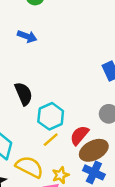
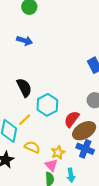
yellow line: (51, 140) -> (25, 120), moved
yellow semicircle: (29, 167) -> (32, 147), size x0.7

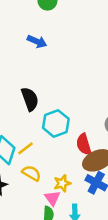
red semicircle: (72, 119) -> (84, 144), turned -60
yellow line: (25, 120) -> (25, 148), moved

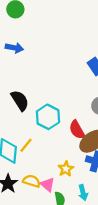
yellow semicircle: (31, 173) -> (32, 181), moved
pink triangle: (52, 198) -> (48, 185), moved

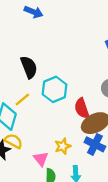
yellow line: (26, 145) -> (22, 99), moved
yellow semicircle: (32, 181) -> (13, 141), moved

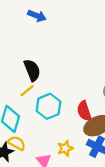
cyan hexagon: (55, 89) -> (48, 106), moved
yellow line: (22, 99) -> (27, 91), moved

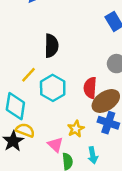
black semicircle: (32, 70) -> (51, 46), moved, turned 30
red semicircle: (84, 111) -> (90, 88), turned 30

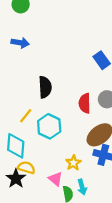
red semicircle: (90, 88) -> (85, 103), moved
cyan arrow: (93, 155) -> (82, 187), moved

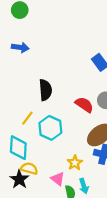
red semicircle: (85, 103) -> (84, 105), turned 126

